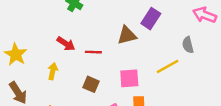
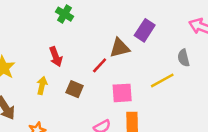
red arrow: (66, 44) -> (56, 57), turned 36
red line: (93, 52) -> (100, 65), moved, turned -49
brown square: (91, 84) -> (75, 89), moved

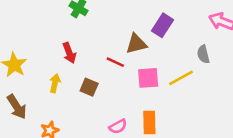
red line: (100, 65) -> (115, 62), turned 72
pink square: (122, 93) -> (148, 78), moved

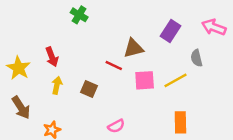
purple rectangle: (163, 25) -> (171, 31), moved
red arrow: (69, 53) -> (52, 57), moved
orange rectangle: (149, 123) -> (180, 122), moved

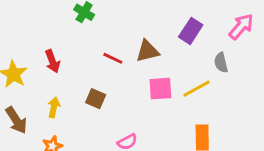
pink arrow: (214, 27) -> (241, 27), turned 110
red line: (114, 66) -> (113, 58), moved
yellow arrow: (57, 85) -> (54, 107), moved

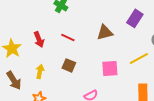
red line: (113, 58) -> (68, 37), moved
pink square: (160, 89) -> (110, 68), moved

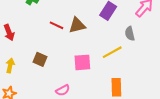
red line: (68, 37) -> (57, 25), moved

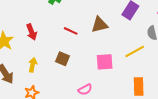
red line: (57, 25) -> (71, 31), moved

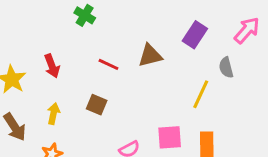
yellow line: (135, 51) -> (201, 94), turned -36
pink square: (105, 62) -> (170, 137), moved

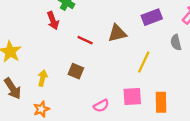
purple rectangle: (195, 35) -> (152, 17), turned 36
red arrow: (52, 66) -> (53, 21), moved
yellow line: (201, 94) -> (144, 62), moved

